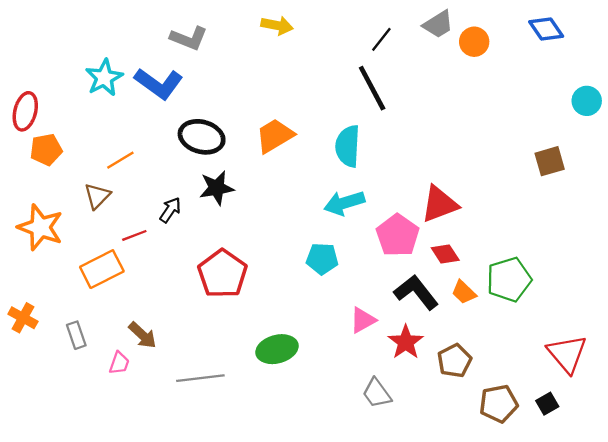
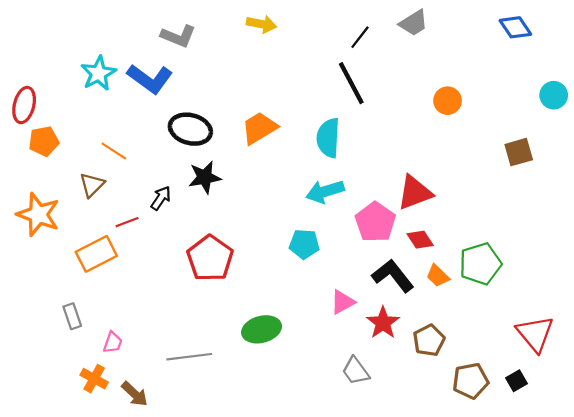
orange circle: (474, 42) -> (448, 101), moved
orange line: (120, 160) -> (114, 151), turned 64
orange cross: (23, 318) -> (94, 379), moved
brown arrow: (142, 335) -> (135, 394), moved

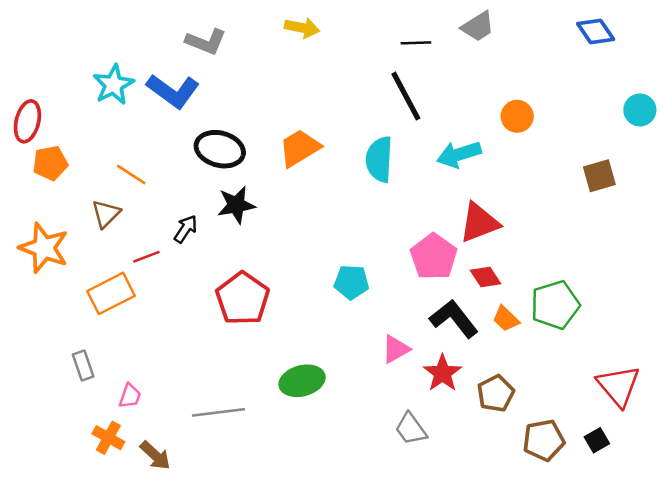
black line: (360, 37) -> (416, 43), turned 50
cyan arrow: (325, 191) -> (459, 154), moved

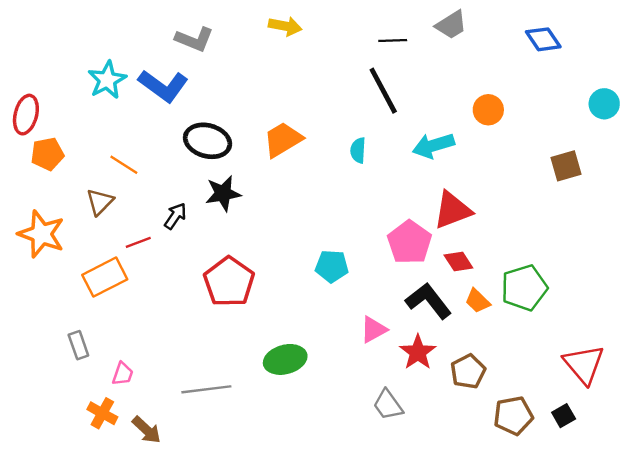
blue diamond: (596, 32) -> (543, 39), moved
cyan semicircle: (379, 159) -> (358, 150), size x0.6

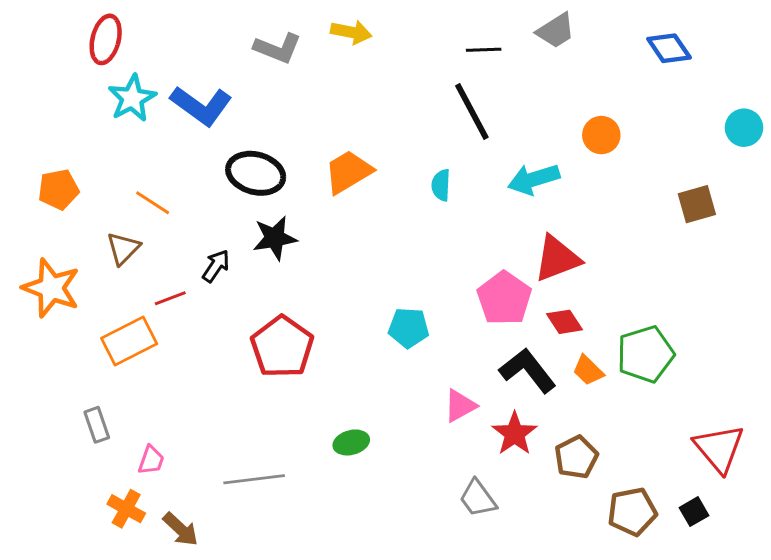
gray L-shape: (194, 39) -> (278, 48), moved
red ellipse: (26, 115) -> (106, 39), moved
green ellipse: (285, 359) -> (351, 442), size x0.7

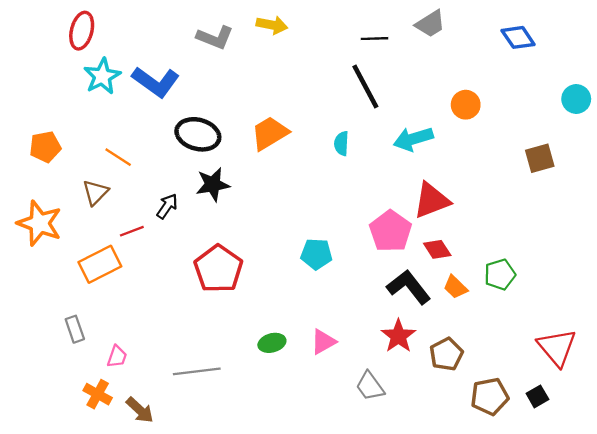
green pentagon: (645, 354) -> (500, 274), size x0.7
pink triangle: (460, 406) -> (323, 342), moved

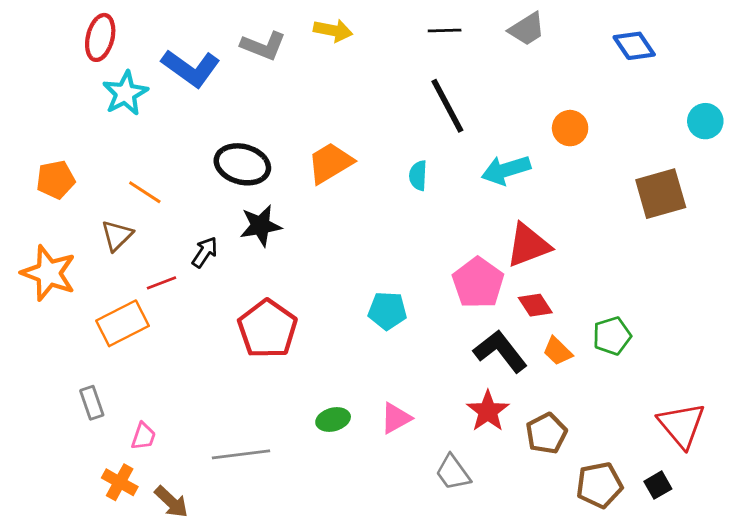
black line: (375, 39) -> (445, 30), moved
blue L-shape: (156, 82) -> (191, 68), moved
brown square: (540, 158) -> (661, 194), size x1.4

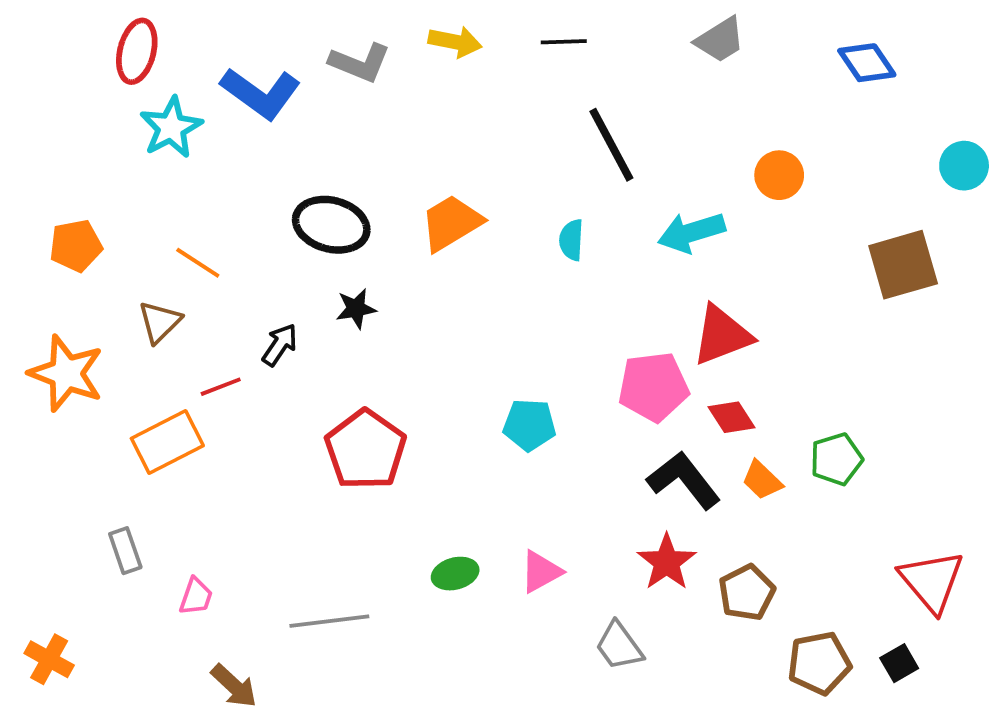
black line: (445, 30) -> (564, 42), moved
black star: (261, 226) -> (356, 309), size x0.7
pink pentagon: (478, 283) -> (653, 387), turned 30
orange cross: (120, 482) -> (49, 659), moved

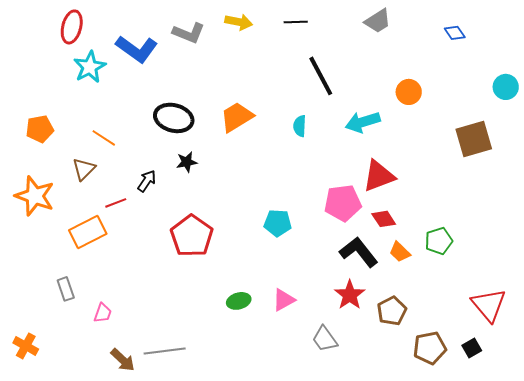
blue diamond: (867, 63) -> (455, 33), size x0.7
gray line: (329, 621) -> (165, 351), moved

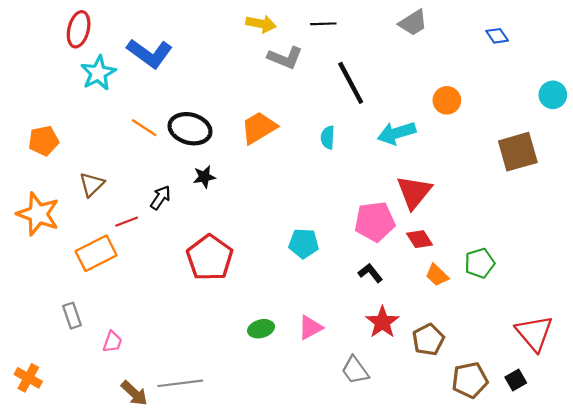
gray L-shape: (189, 33) -> (285, 58), moved
orange line: (104, 138) -> (144, 128), moved
red triangle: (379, 176) -> (414, 192), turned -30
black L-shape: (359, 252) -> (370, 273), moved, size x0.6

